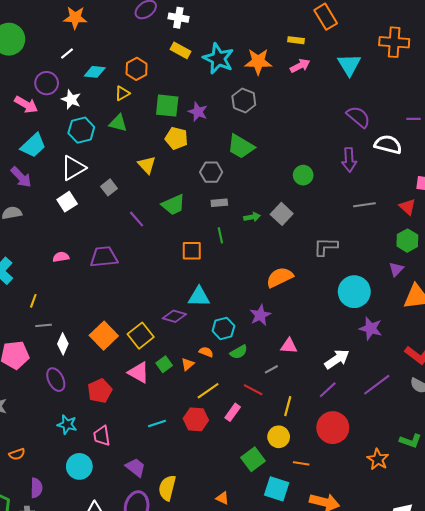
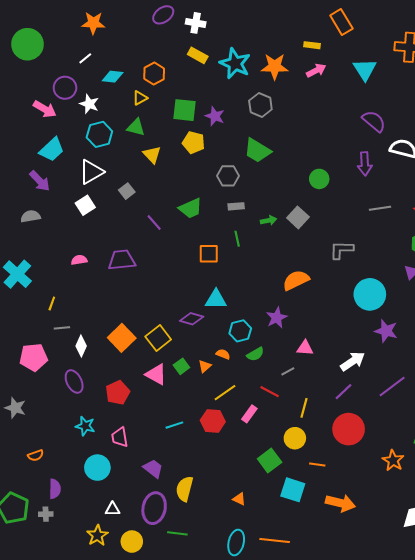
yellow triangle: (147, 165) -> (152, 155), moved

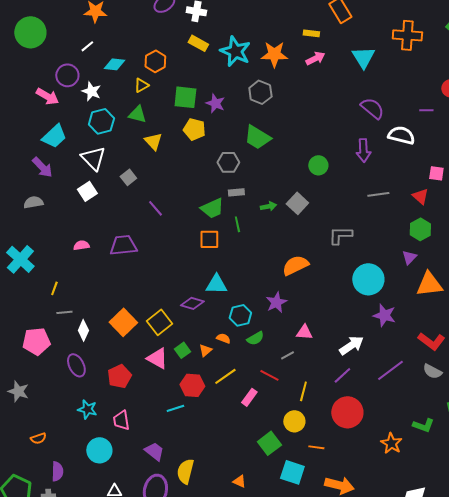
white triangle: (91, 172) -> (93, 158), turned -44
green trapezoid: (191, 208) -> (212, 208), moved
red hexagon: (213, 421) -> (192, 385), moved

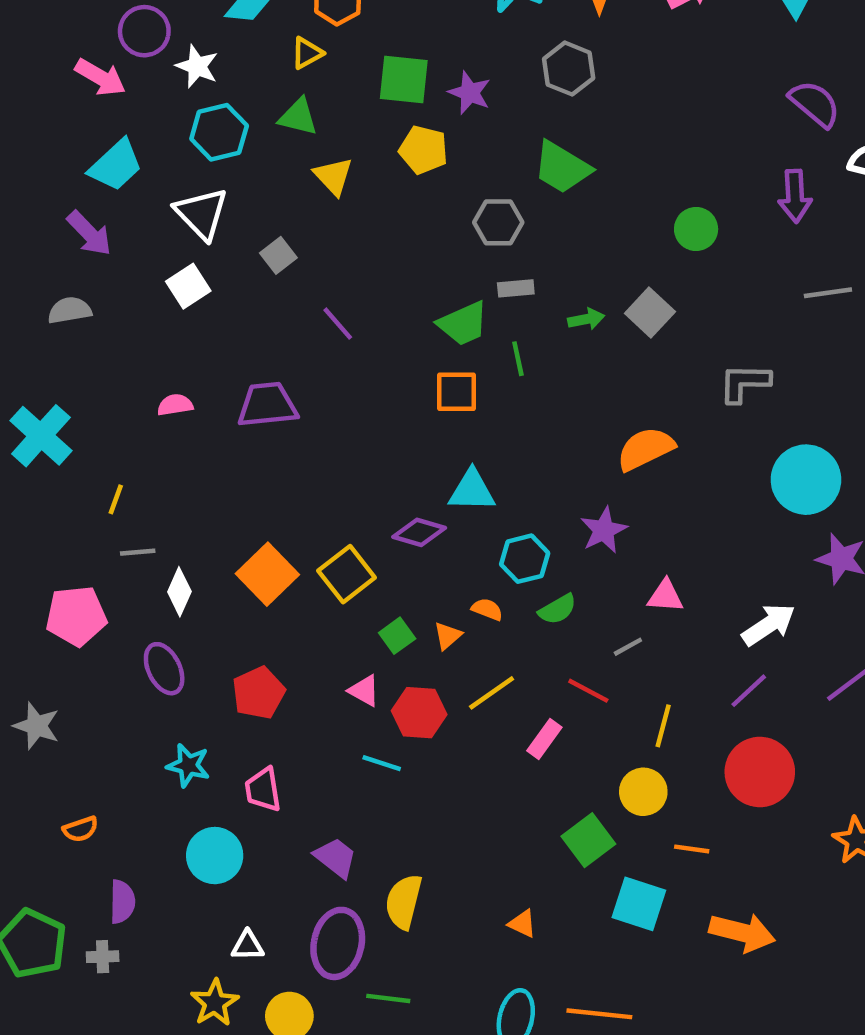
pink triangle: (157, 358) -> (364, 691), moved, size x0.7
cyan line: (175, 408) -> (382, 763), turned 36

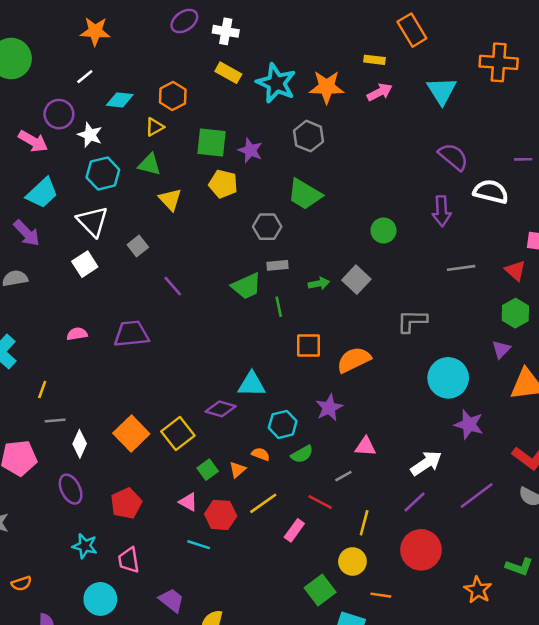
orange square: (456, 392) -> (308, 346), moved

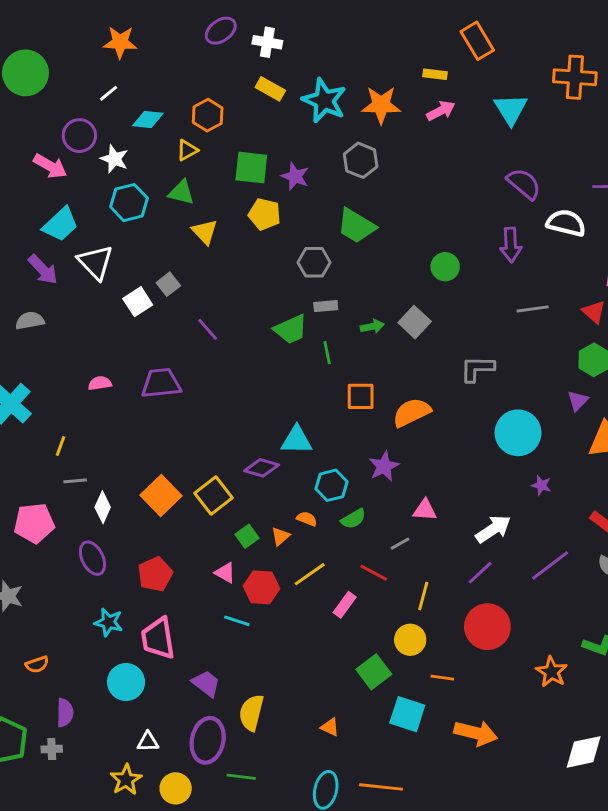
white triangle: (93, 221) -> (95, 262), moved
white square: (85, 264) -> (138, 302), moved
purple star: (469, 424) -> (541, 485), size x0.6
pink trapezoid: (129, 560) -> (158, 638), size x1.4

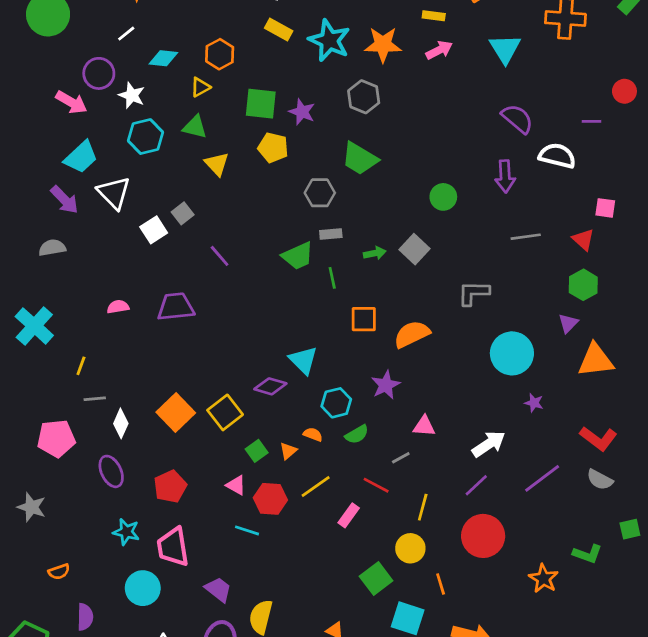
cyan triangle: (297, 440) -> (303, 360), turned 44
orange line: (442, 678) -> (441, 584), turned 65

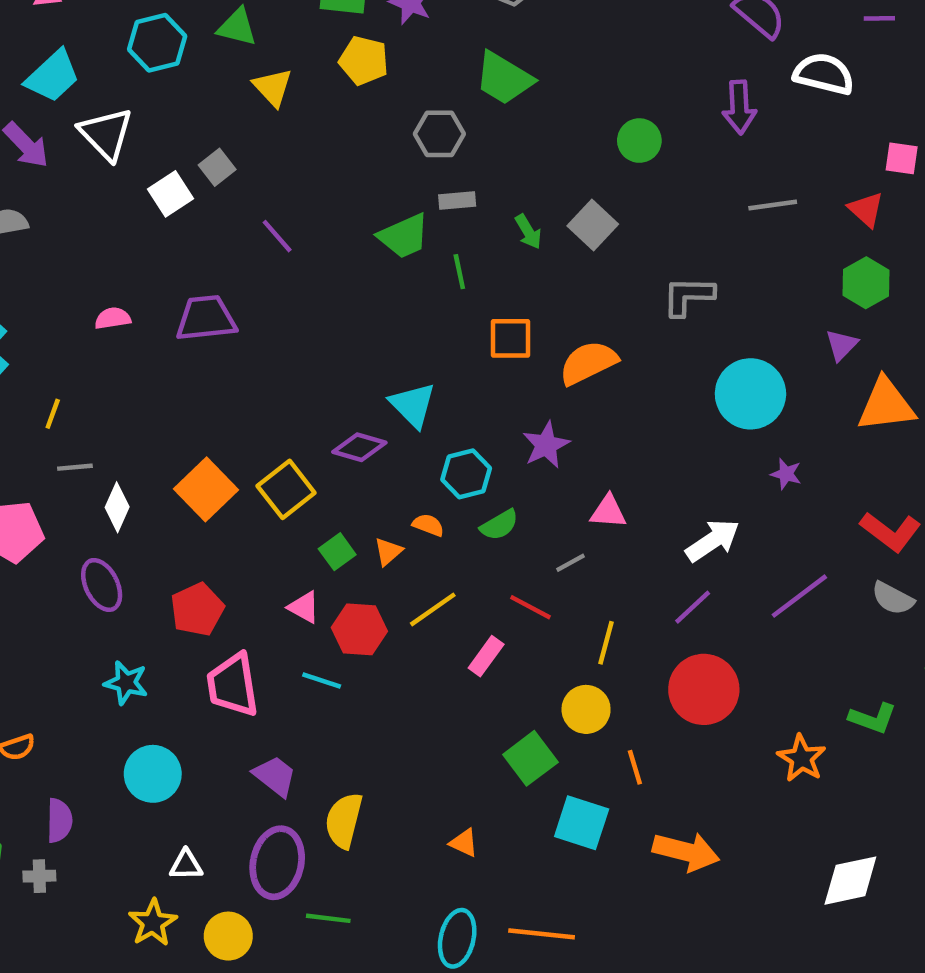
green arrow: (375, 253) -> (528, 232), turned 70
pink trapezoid: (173, 547) -> (233, 685), moved

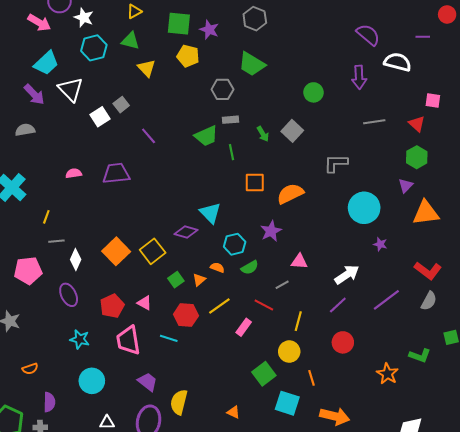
gray semicircle: (893, 598) -> (429, 301), turned -90
pink triangle: (304, 607) -> (144, 303), moved
red circle: (704, 689) -> (343, 342), size x0.7

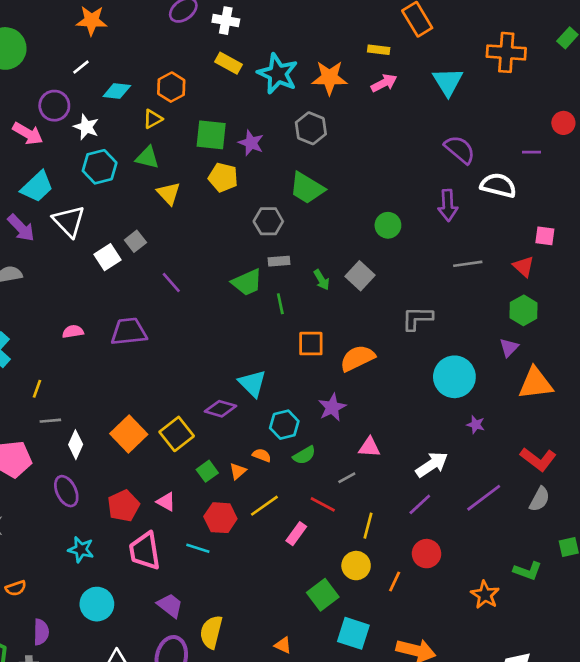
orange line: (311, 378) -> (395, 581), moved, turned 42

